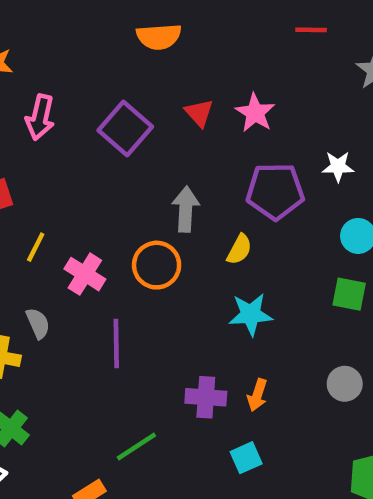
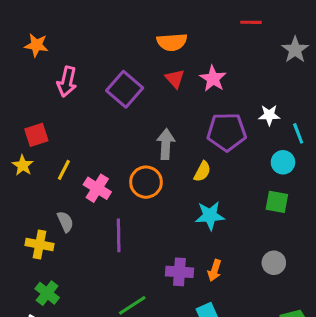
orange semicircle: (159, 37) -> (172, 42), moved

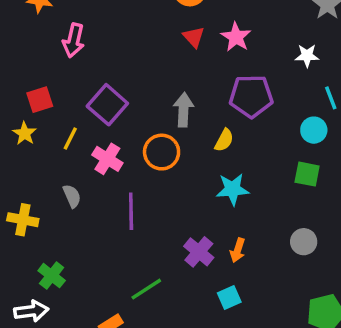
purple square: (125, 89) -> (107, 105), moved
white star: (269, 115) -> (307, 56), moved
yellow cross: (39, 244) -> (23, 220), moved
purple cross: (179, 272) -> (199, 252), turned 36

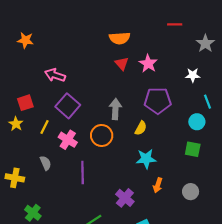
pink arrow: (74, 40) -> (55, 75), moved, turned 96
orange arrow: (238, 250) -> (158, 185), moved

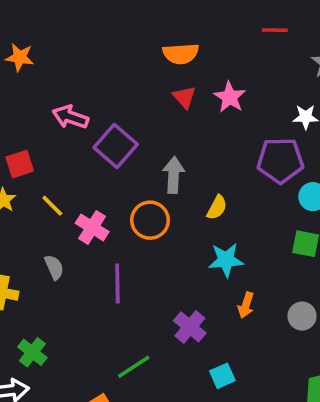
purple pentagon: (158, 101) -> (280, 160), moved
purple square: (68, 106) -> (116, 146), moved
yellow line: (44, 127) -> (52, 206), turned -72

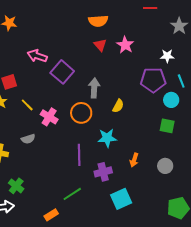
cyan star: (226, 260) -> (107, 138), moved
gray semicircle: (54, 267) -> (28, 139), turned 96
purple line: (117, 283) -> (79, 155), moved
purple cross: (190, 327) -> (103, 172), turned 36
cyan square: (222, 376) -> (121, 199), size x1.5

